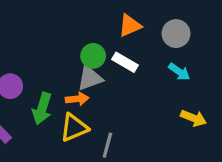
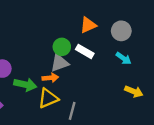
green arrow: (42, 108) -> (25, 85), turned -95

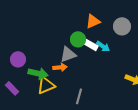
green circle: (62, 47) -> (78, 39), moved
cyan arrow: (124, 58) -> (103, 46), moved
yellow triangle: (48, 98) -> (46, 85), moved

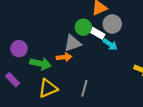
gray circle: (122, 26) -> (112, 24), moved
cyan arrow: (103, 46) -> (110, 44), moved
yellow triangle: (46, 85) -> (48, 88), moved

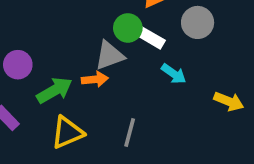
gray circle: (112, 24) -> (198, 22), moved
cyan arrow: (110, 44) -> (174, 74), moved
green arrow: (40, 64) -> (54, 90), turned -42

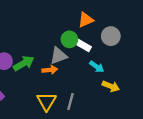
green arrow: (54, 90) -> (24, 63), moved
yellow arrow: (229, 101) -> (111, 86), moved
yellow triangle: (67, 133) -> (47, 101), moved, turned -36

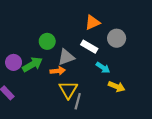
green circle: (69, 39) -> (47, 41), moved
yellow triangle: (47, 101) -> (68, 90), moved

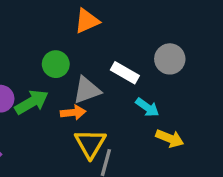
orange triangle: (92, 22) -> (87, 21), moved

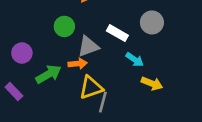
green arrow: (32, 102) -> (48, 74), moved
yellow triangle: (90, 144) -> (91, 87), turned 40

